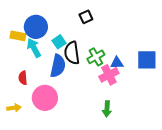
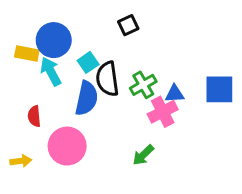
green arrow: (107, 109) -> (143, 155), moved, turned 42

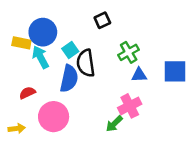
green cross: (143, 85) -> (129, 52), moved
pink cross: (163, 112) -> (130, 106), moved
red semicircle: (34, 116) -> (27, 93), turned 70

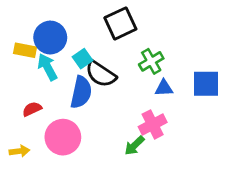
black square: (102, 20) -> (120, 23), size x1.6
black semicircle: (86, 63) -> (101, 74), turned -48

